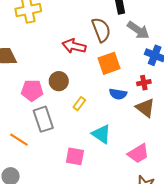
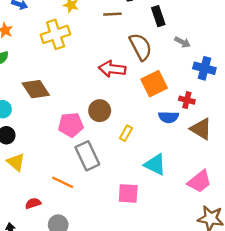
gray arrow: (138, 30) -> (183, 42), size x0.6
red cross: (144, 83) -> (187, 100), moved, turned 32

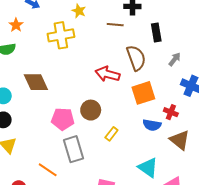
gray arrow: (183, 42) -> (175, 59), turned -88
cyan triangle: (155, 165) -> (148, 167), moved

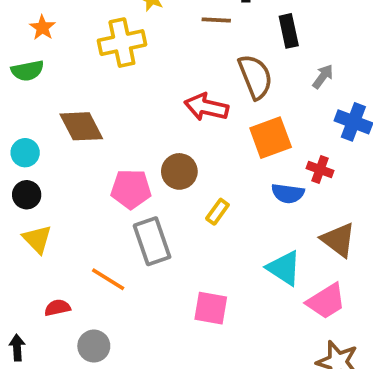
brown triangle: (180, 140) -> (338, 240), moved

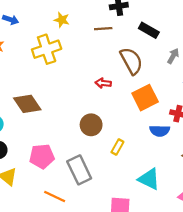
black rectangle: (289, 31) -> (149, 30), turned -42
red arrow: (206, 107) -> (103, 83), size x0.6
pink pentagon: (131, 189) -> (42, 156), moved
cyan triangle: (284, 268) -> (149, 179), moved

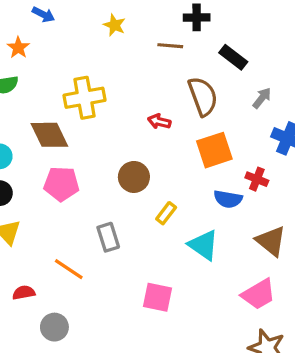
yellow cross: (47, 49) -> (84, 98), moved
pink pentagon: (42, 156) -> (61, 184), moved
gray rectangle: (79, 170) -> (108, 237), size x0.7
cyan triangle: (149, 179) -> (203, 245), moved

